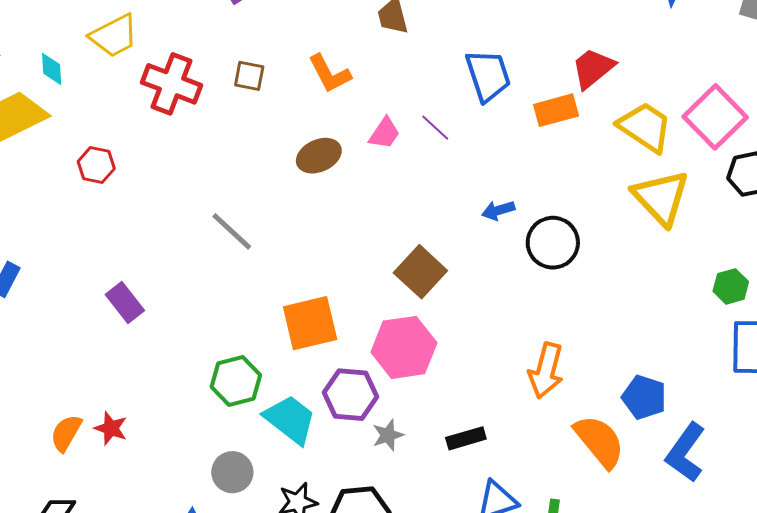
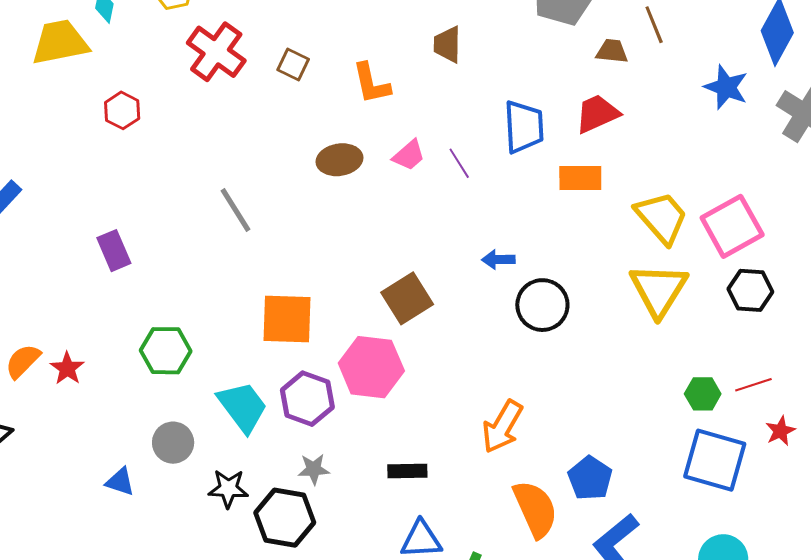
red trapezoid: (593, 68) -> (597, 114), moved
green hexagon: (236, 381) -> (166, 351), moved
gray star: (388, 435) -> (314, 469), moved

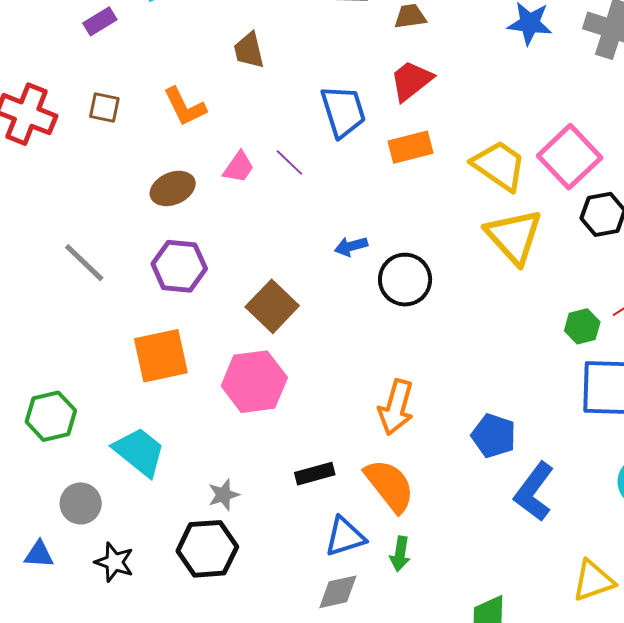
purple hexagon: (307, 399) -> (179, 266), moved
black star: (228, 489) -> (114, 562), moved, turned 30
orange semicircle: (535, 509) -> (390, 485), moved

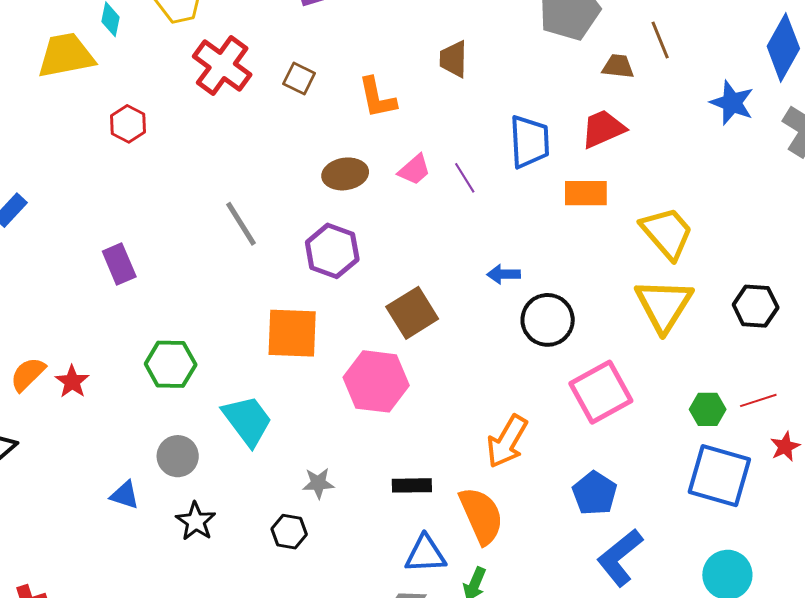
pink square: (570, 157) -> (601, 392), moved
black hexagon: (207, 549) -> (289, 532), size x0.6

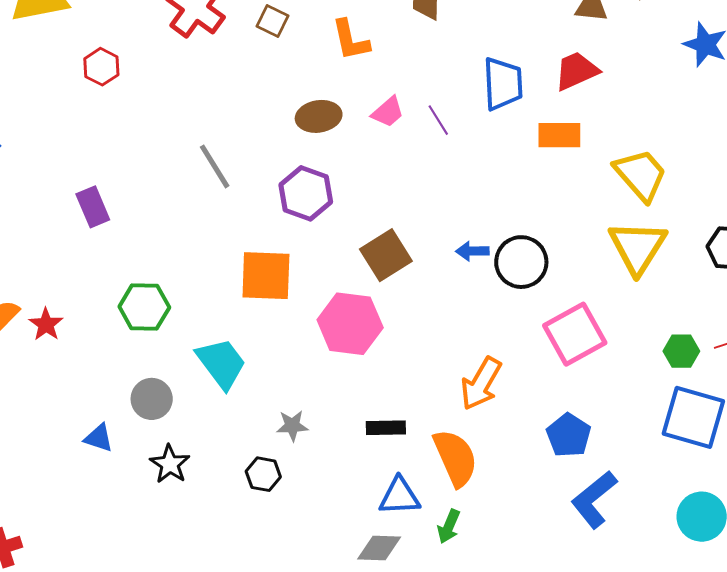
blue arrow: (504, 274) -> (472, 251), moved

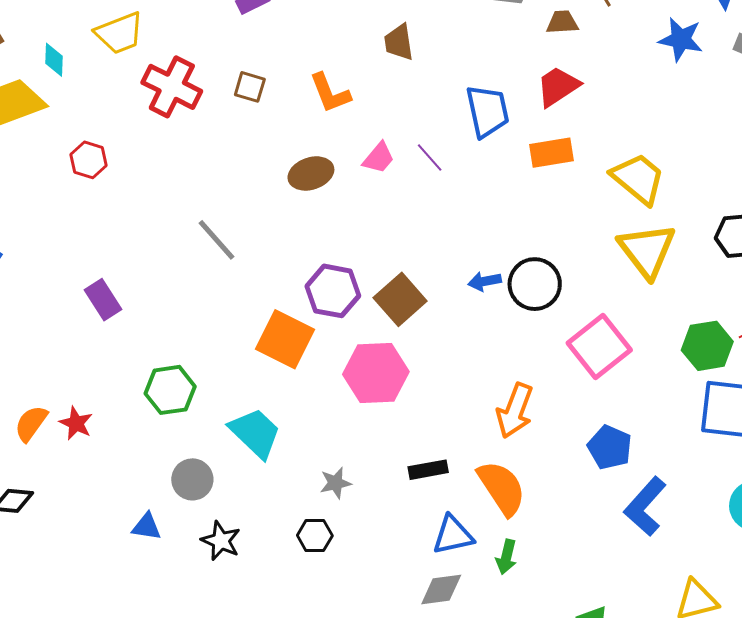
purple hexagon: (306, 193) -> (333, 291), moved
orange square: (266, 276) -> (285, 339), turned 34
green hexagon: (681, 351) -> (707, 346), size x1.4

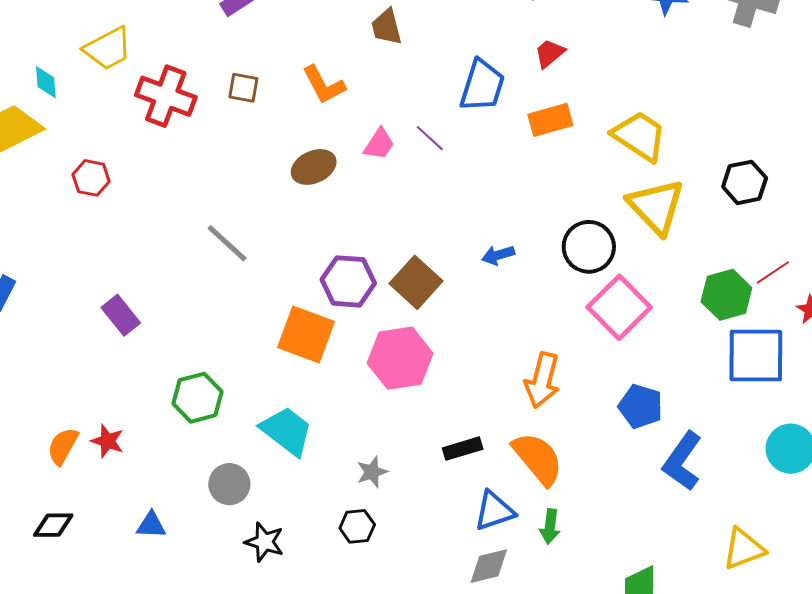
red trapezoid: (558, 86) -> (550, 53), size x0.7
blue trapezoid: (487, 111) -> (482, 86), turned 36
black circle: (535, 284) -> (589, 247), moved
blue triangle: (147, 527) -> (151, 525), moved

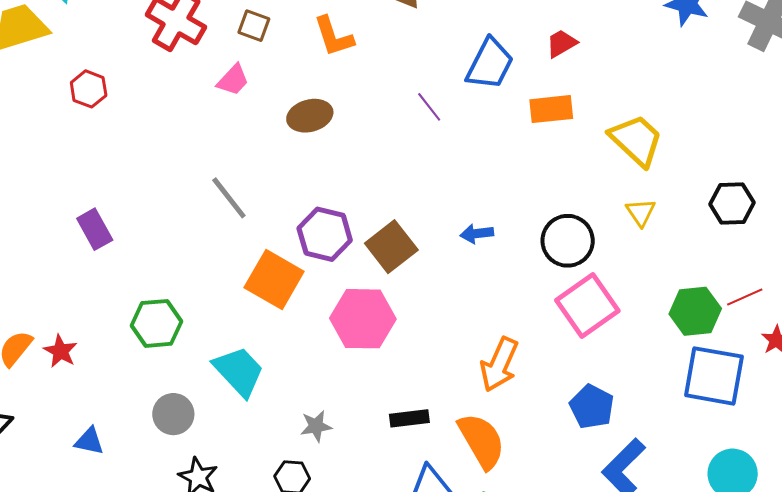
pink trapezoid: (379, 144) -> (233, 80), moved
yellow triangle: (656, 206) -> (641, 212), size x0.5
gray line: (227, 243) -> (229, 198), moved

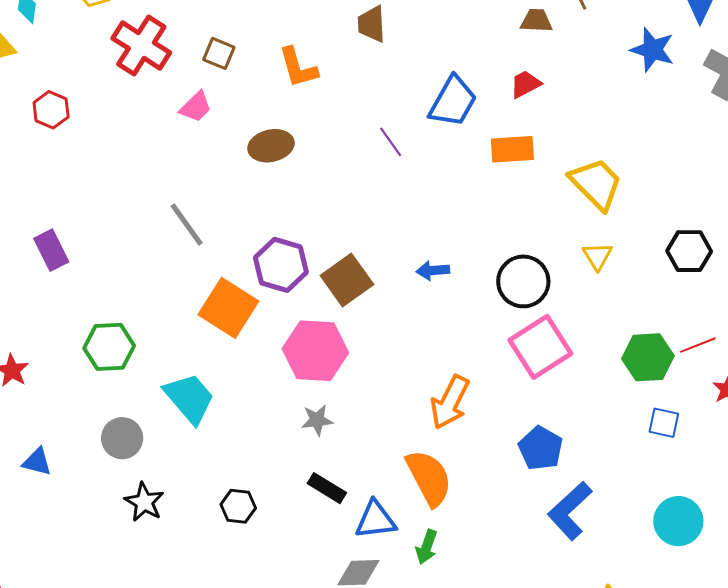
blue square: (714, 376) -> (664, 423), size x0.5
black rectangle: (409, 418) -> (327, 488), moved, turned 36
gray star: (316, 426) -> (317, 420), moved

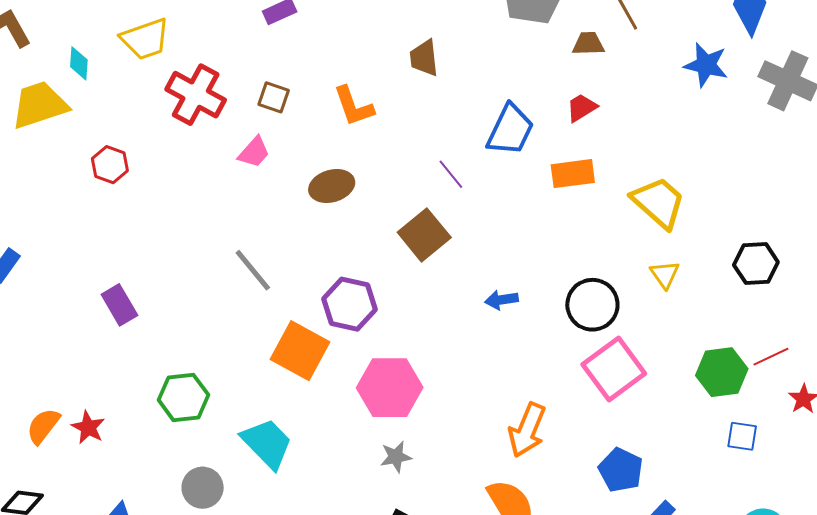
brown square: (347, 280) -> (424, 235), moved

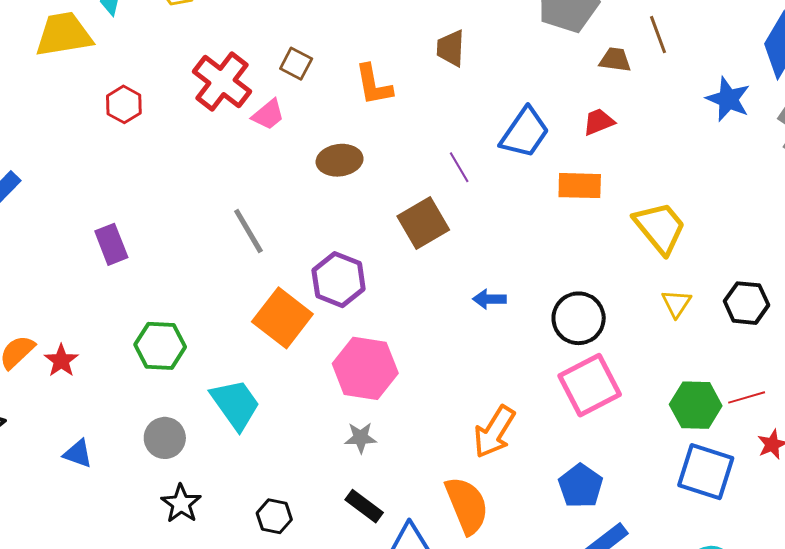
red cross: (196, 95) -> (222, 81), moved
yellow triangle: (665, 274) -> (676, 303), moved
blue square: (742, 436) -> (706, 472), size x1.8

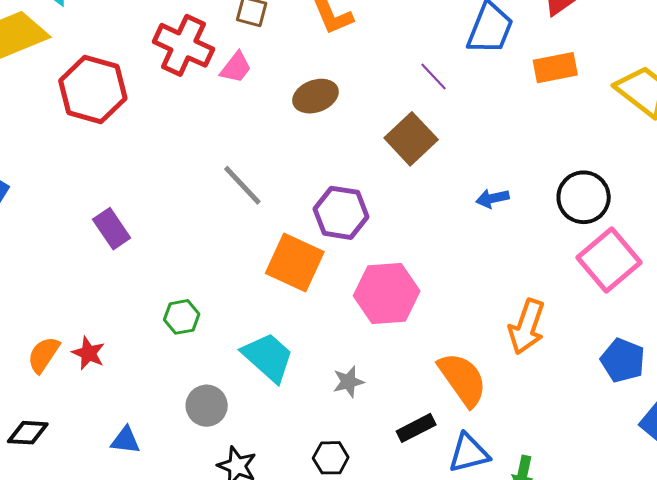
red hexagon: (124, 104) -> (93, 90), size x1.8
green hexagon: (160, 346) -> (182, 317), size x0.7
gray star: (361, 438) -> (348, 382), moved
orange semicircle: (467, 505) -> (463, 379), moved
black rectangle: (364, 506) -> (416, 428), turned -51

